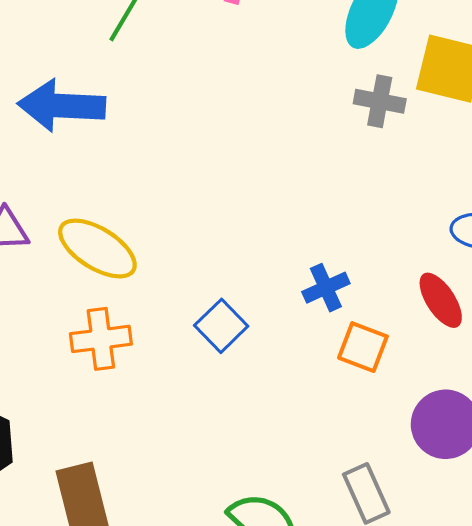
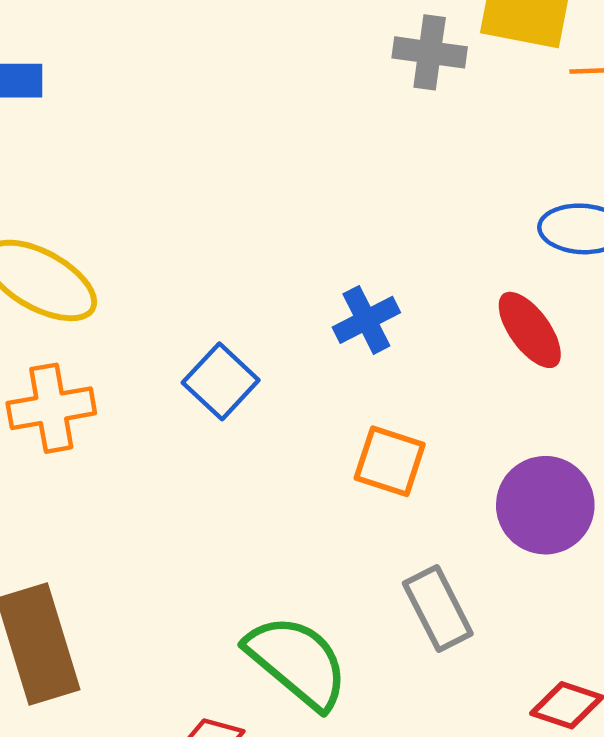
orange square: (363, 347) -> (390, 461), moved

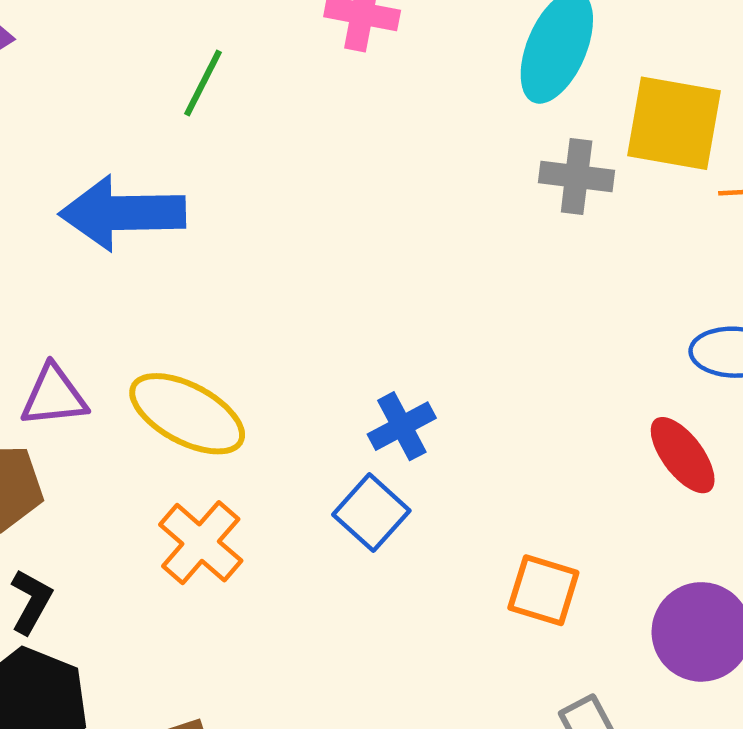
blue cross: (366, 320) -> (402, 426), moved
orange cross: (51, 408) -> (201, 543), turned -38

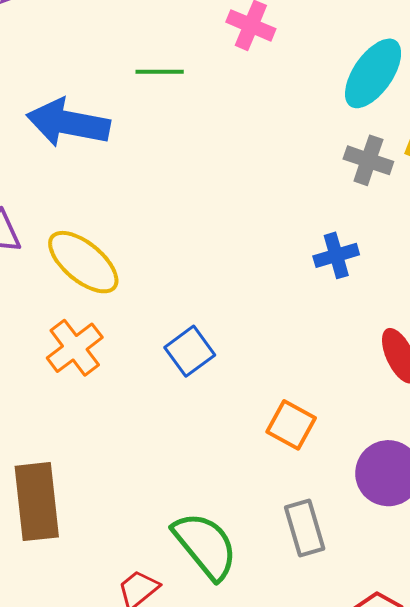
green line: (203, 83) -> (160, 72), moved, turned 51
blue cross: (402, 426) -> (336, 255), moved

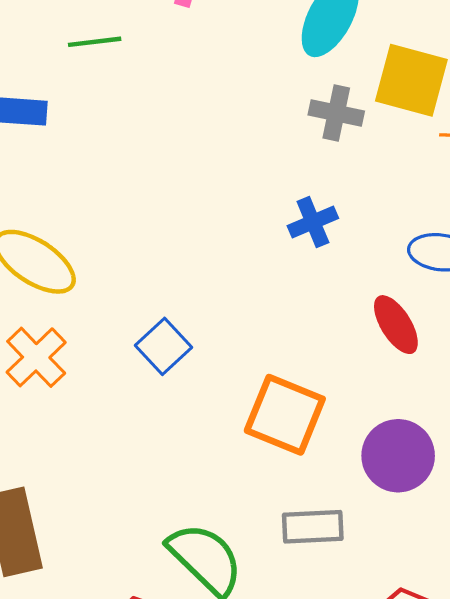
orange square: (291, 425) -> (285, 415), size x1.5
gray rectangle: (305, 528) -> (313, 527), turned -70

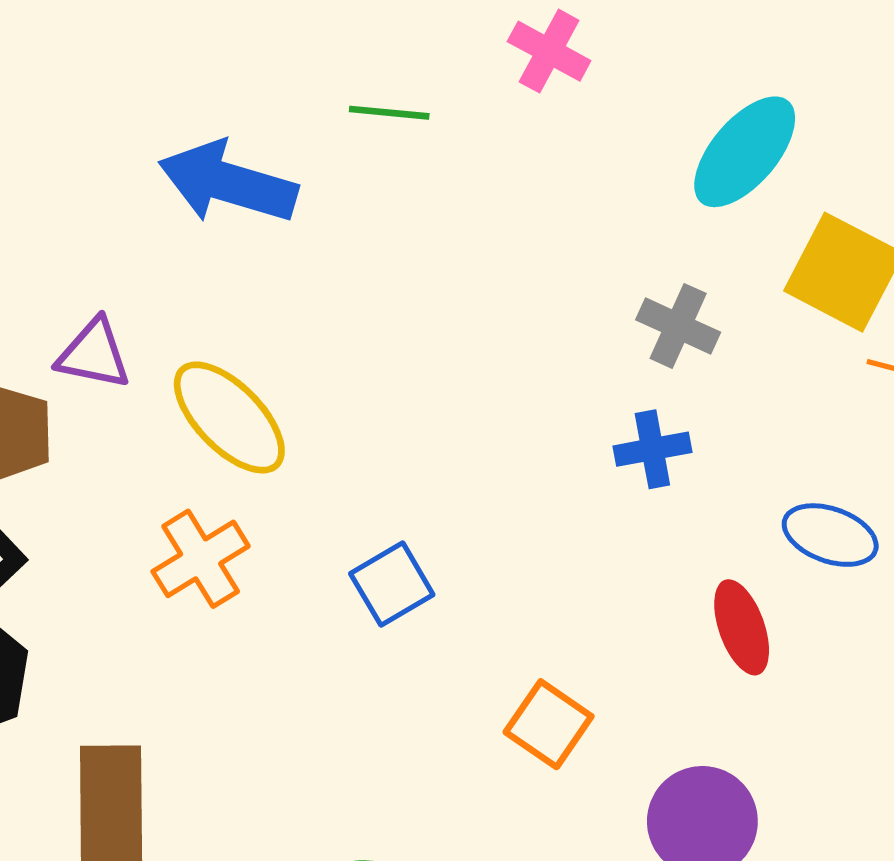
gray cross: (336, 113) -> (678, 326), moved
orange square: (285, 415) -> (549, 724), size x0.7

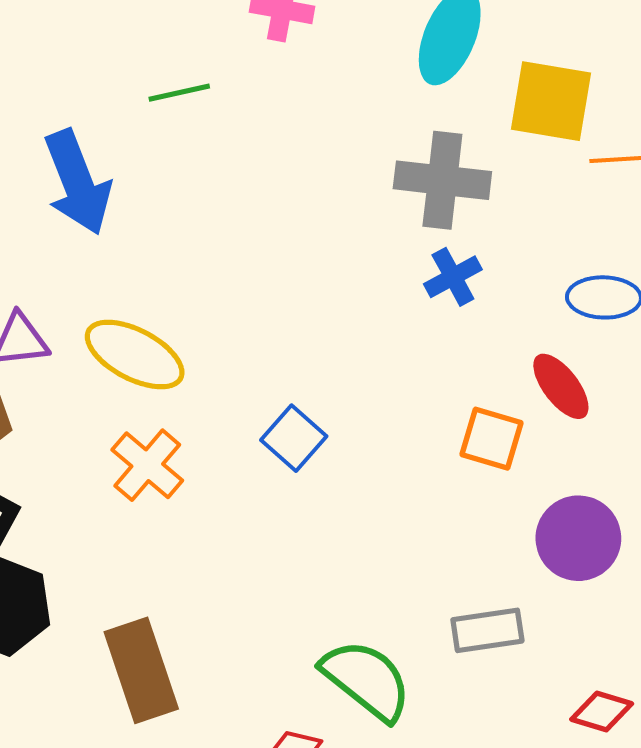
blue arrow: (228, 183) -> (77, 182), turned -110
gray cross: (678, 326) -> (442, 180), size x1.5
orange square: (549, 724) -> (491, 439), moved

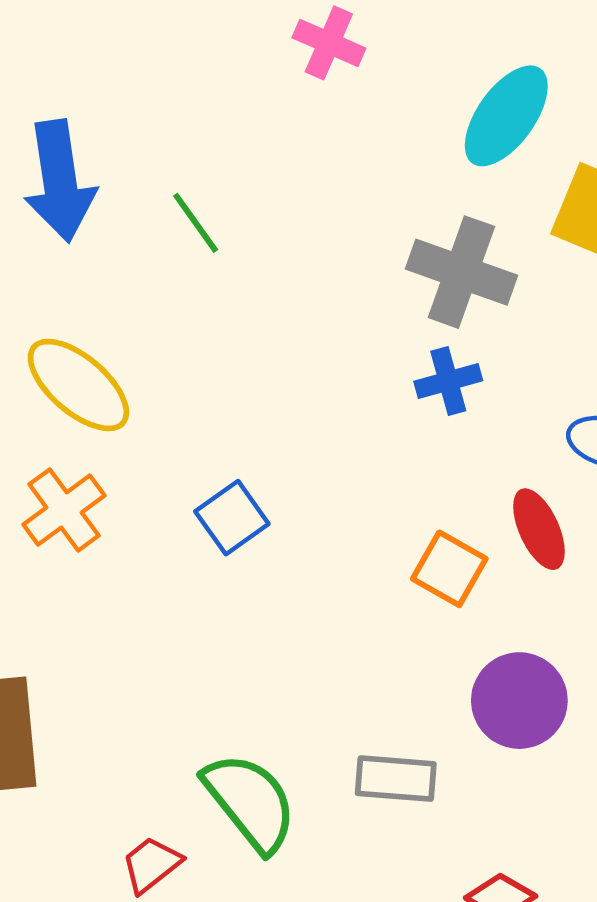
green line: (179, 93) -> (196, 223), moved, turned 54

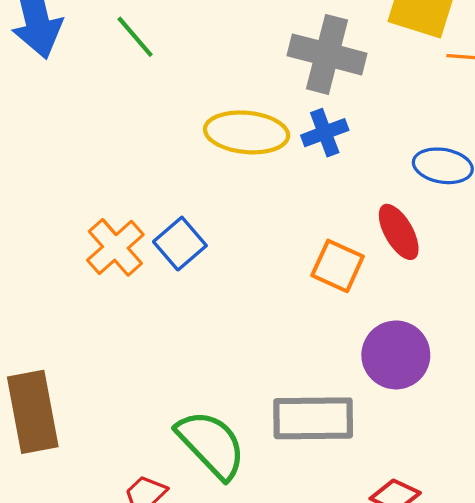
yellow ellipse: (78, 385) -> (247, 132), moved, turned -30
orange cross: (64, 510) -> (115, 247), moved
gray rectangle: (396, 779) -> (313, 418), size x1.4

